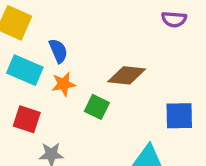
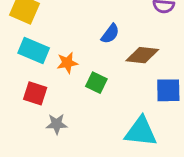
blue semicircle: (58, 51) -> (110, 34), moved, turned 60
brown diamond: (127, 75) -> (142, 55), moved

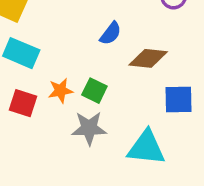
orange star: (67, 63) -> (60, 91), moved
gray star: (57, 124) -> (89, 128), moved, size x1.4

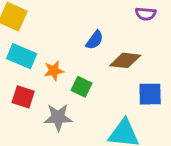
orange star: (60, 91) -> (54, 71), moved
gray star: (89, 128) -> (58, 117), moved

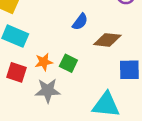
orange star: (54, 71) -> (44, 62), moved

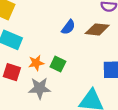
brown diamond: (107, 40) -> (97, 29), moved

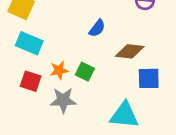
brown diamond: (97, 29) -> (130, 51), moved

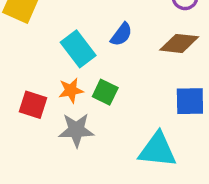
cyan rectangle: (29, 43) -> (78, 49), moved, turned 30
brown diamond: (130, 51) -> (179, 43), moved

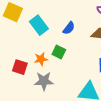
cyan rectangle: (78, 49) -> (39, 25), moved
green square: (105, 92) -> (59, 52), moved

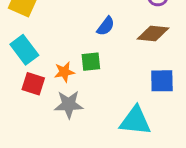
cyan rectangle: (39, 25) -> (24, 50), moved
green square: (59, 52) -> (91, 62), turned -32

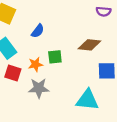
blue semicircle: (106, 26) -> (38, 31), moved
brown diamond: (153, 33) -> (89, 45), moved

